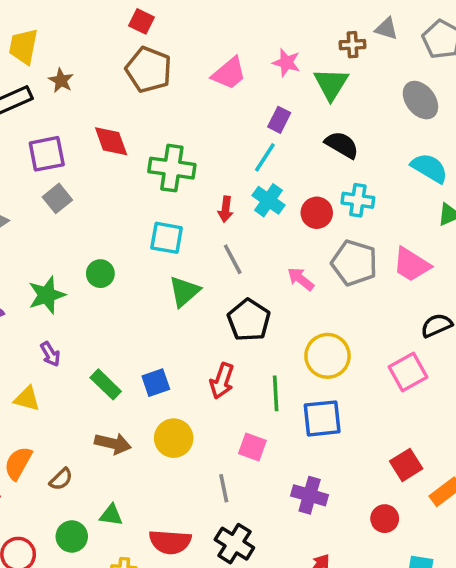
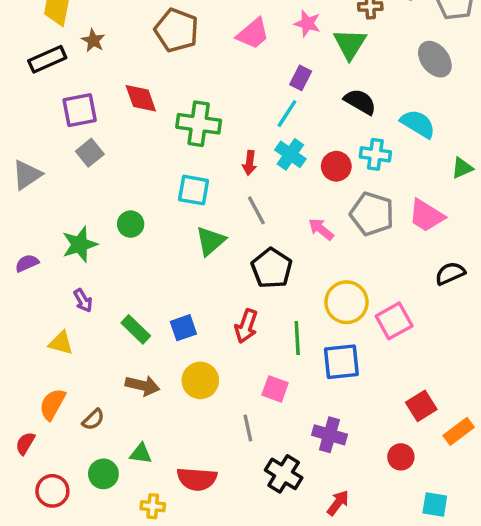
cyan semicircle: (429, 168) -> (418, 124), moved
pink square: (408, 372) -> (394, 321), moved
black cross: (234, 544) -> (284, 474), moved

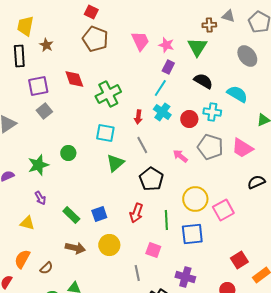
pink star: (307, 23) -> (166, 45), moved
pink trapezoid: (253, 34) -> (140, 41), turned -75
black rectangle: (47, 59) -> (19, 56), turned -70
green cross: (199, 124) -> (108, 94), turned -35

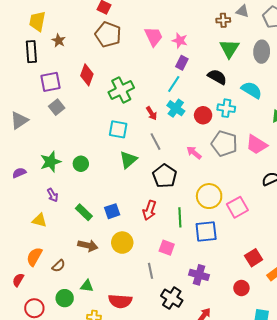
green triangle: (197, 47) -> (229, 49), moved
gray ellipse: (247, 56) -> (262, 52), turned 40
red diamond: (74, 79) -> (87, 75), turned 40
red arrow: (138, 117) -> (152, 113), turned -40
green circle: (68, 153) -> (81, 164), moved

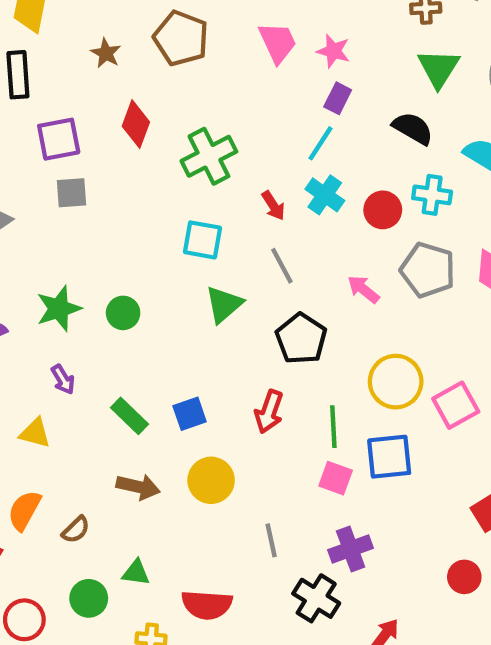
brown star: (59, 41) -> (106, 53), moved
gray square: (57, 107) -> (72, 193), turned 35
pink square: (167, 248) -> (336, 478), moved
purple cross: (199, 275) -> (351, 549), moved, turned -36

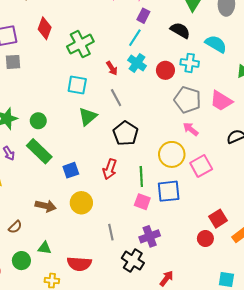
pink arrow: (363, 289) -> (191, 129), moved
green rectangle: (130, 416) -> (39, 151), moved, size x1.4
red circle: (464, 577) -> (205, 238), moved

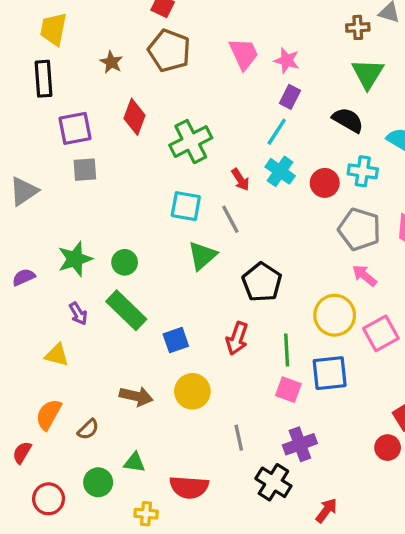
gray line: (116, 98) -> (230, 219), moved

